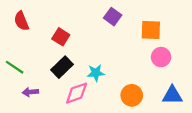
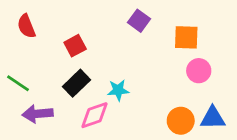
red square: (61, 37) -> (75, 46), turned 30
purple arrow: (30, 92) -> (38, 114), size x1.5
orange circle: (132, 95) -> (181, 121), moved

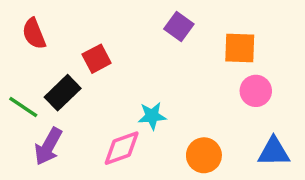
black rectangle: (76, 83) -> (63, 93), moved
purple arrow: (38, 114) -> (48, 146), turned -56
orange circle: (181, 121) -> (204, 155), moved

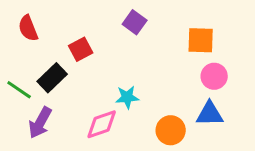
purple square: (179, 26) -> (135, 22), moved
blue triangle: (274, 152) -> (210, 114), moved

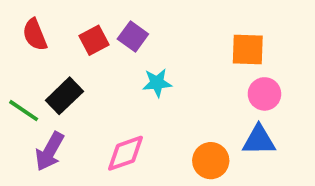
purple square: (135, 22) -> (133, 36), moved
red square: (81, 49) -> (94, 40), moved
cyan star: (127, 97) -> (157, 83), moved

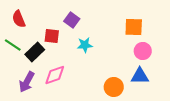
red square: (94, 40) -> (52, 36), moved, turned 35
green line: (24, 111) -> (13, 45), moved
pink diamond: (126, 153) -> (55, 75), moved

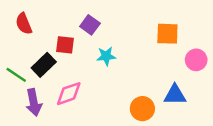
green line: (13, 45) -> (16, 75), moved
pink circle: (143, 51) -> (196, 60), moved
purple arrow: (27, 82) -> (34, 102), turned -40

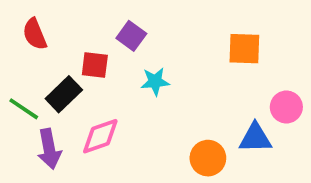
pink circle: (196, 60) -> (286, 107), moved

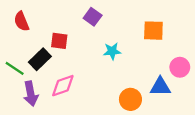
purple square: (131, 36) -> (93, 17), moved
cyan star: (155, 81) -> (112, 51), moved

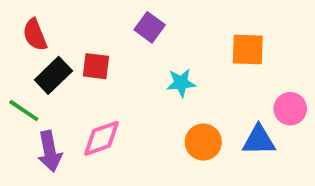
black rectangle: (40, 59) -> (53, 75), moved
orange circle: (130, 99) -> (203, 142), moved

